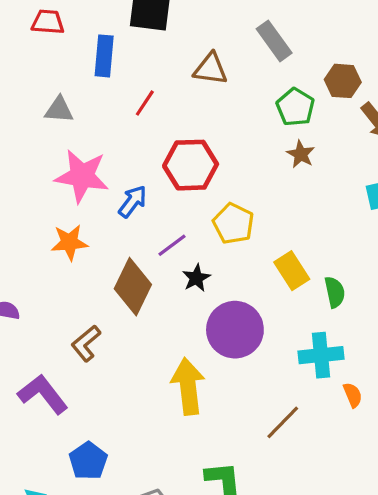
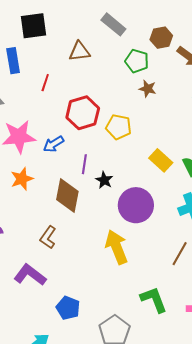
blue arrow: (133, 201) -> (54, 144), turned -145
yellow pentagon: (233, 224) -> (119, 127), moved
purple line: (172, 245) -> (84, 164), turned -30

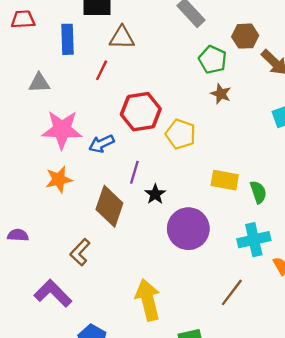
brown triangle: (79, 51) -> (122, 38), moved
yellow rectangle: (161, 160) -> (225, 180), turned -40
yellow arrow: (117, 247) -> (148, 300), moved

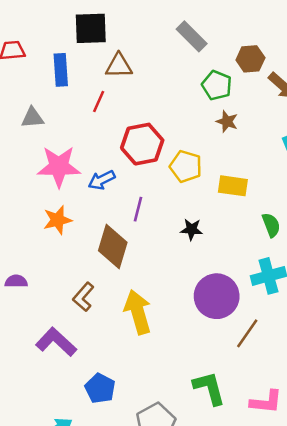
yellow rectangle: (225, 180) -> (233, 186), moved
black star: (155, 194) -> (192, 229), moved, turned -30
purple circle: (188, 229) -> (217, 296), moved
yellow arrow: (148, 300) -> (138, 312), moved

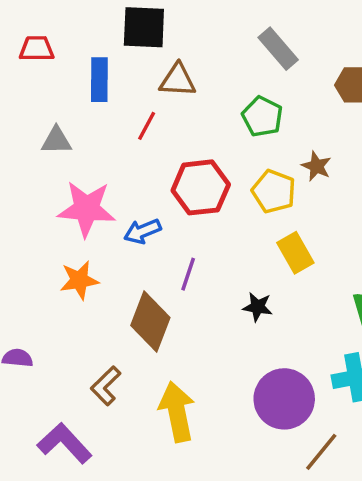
green pentagon: (217, 85) -> (262, 116), moved
yellow pentagon: (186, 166) -> (274, 191), moved
yellow rectangle: (233, 186) -> (295, 253), moved, turned 48

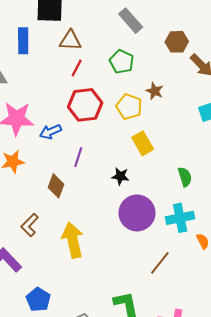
red line: (147, 126) -> (77, 68), moved
brown diamond: (150, 321) -> (56, 186), size x0.7
purple circle: (284, 399) -> (137, 213), moved

